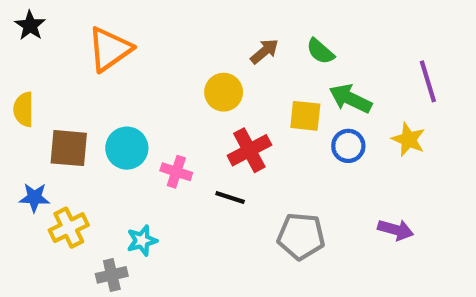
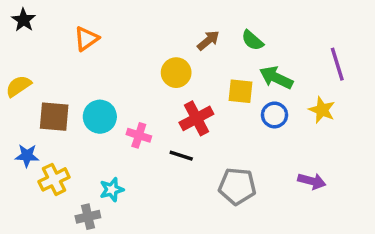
orange triangle: (110, 49) -> (86, 39), size x0.7
yellow semicircle: (24, 109) -> (18, 86), turned 56

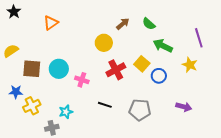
yellow square: (241, 91) -> (142, 64), moved, turned 35
blue circle: (274, 115) -> (159, 76), moved
black line: (181, 156) -> (105, 105), moved

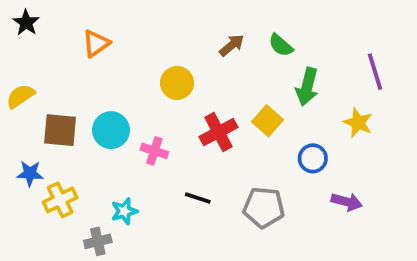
yellow circle: (104, 43) -> (177, 83), moved
green arrow: (163, 46) -> (307, 87), turned -102
blue circle: (159, 76) -> (313, 158), moved

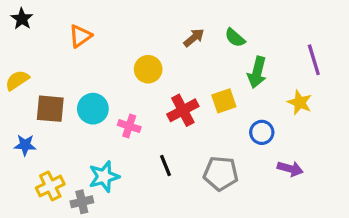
yellow square: (268, 121) -> (224, 101), turned 30
black line: (198, 198) -> (166, 165), turned 50
yellow cross: (60, 200) -> (50, 186), moved
cyan star: (124, 211) -> (104, 177), size x1.4

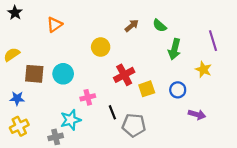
yellow square: (224, 101) -> (147, 89), moved
pink cross: (129, 126) -> (88, 97), moved, turned -32
gray pentagon: (221, 173) -> (134, 125), moved
yellow cross: (50, 186) -> (19, 126), moved

